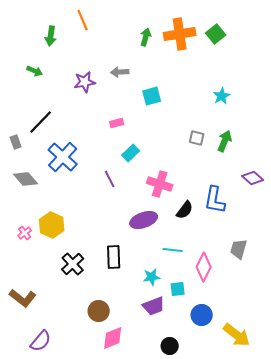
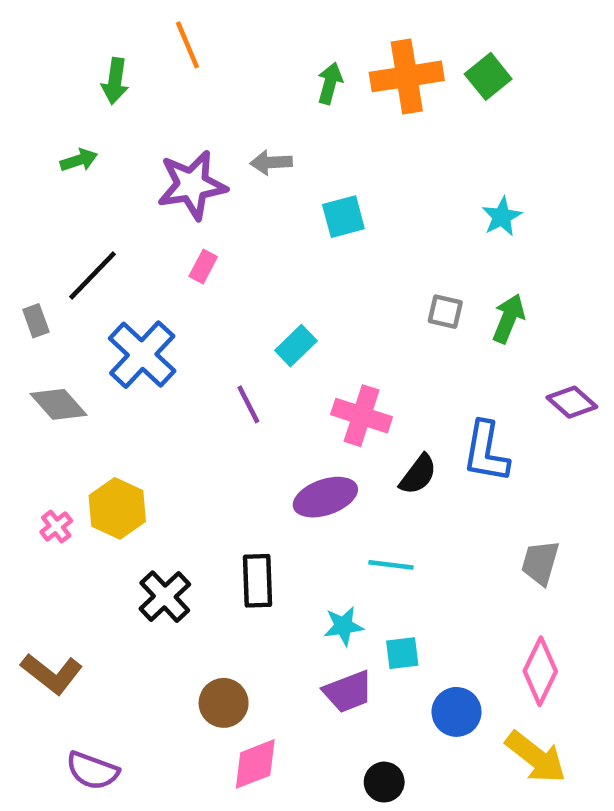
green arrow: (35, 71) -> (79, 160), turned -42
purple star: (85, 82) -> (192, 185), size x1.4
pink rectangle: (117, 123) -> (203, 266), moved, turned -48
pink diamond: (204, 267) -> (540, 671), moved
purple semicircle: (41, 341) -> (92, 771), turned 70

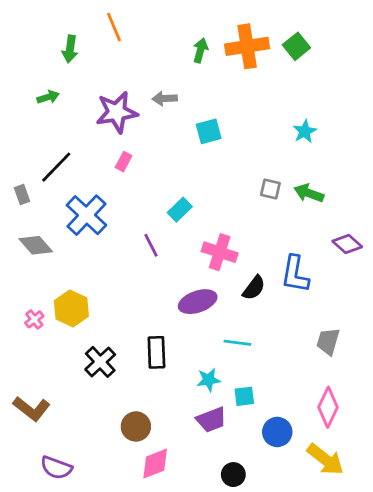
green arrow: (509, 318) -> (309, 193), turned -92

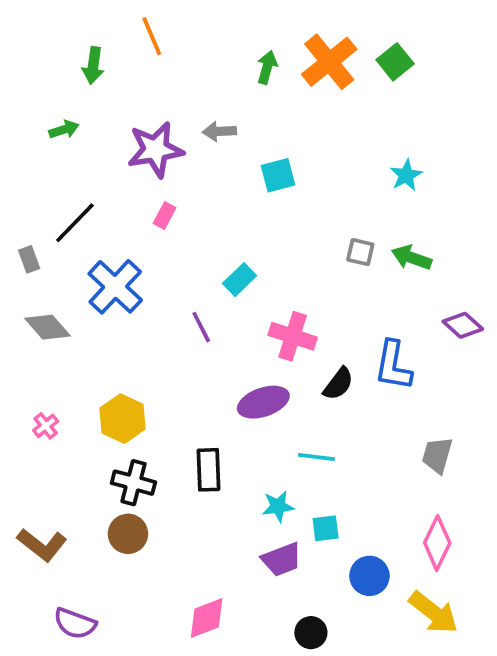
orange cross: (247, 46) -> (329, 62), turned -30
yellow hexagon: (71, 308) -> (122, 419), moved
black cross: (100, 362) -> (133, 483), turned -32
brown circle: (136, 426) -> (128, 534), moved

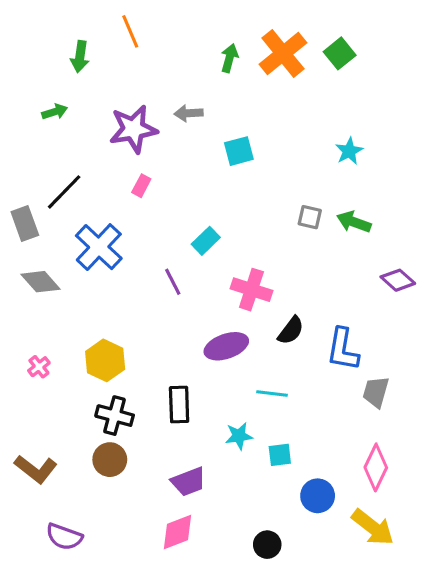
gray rectangle: (29, 259) -> (25, 223), size x1.5
blue L-shape: (393, 366) -> (343, 349), moved
purple trapezoid: (282, 559) -> (189, 482), moved

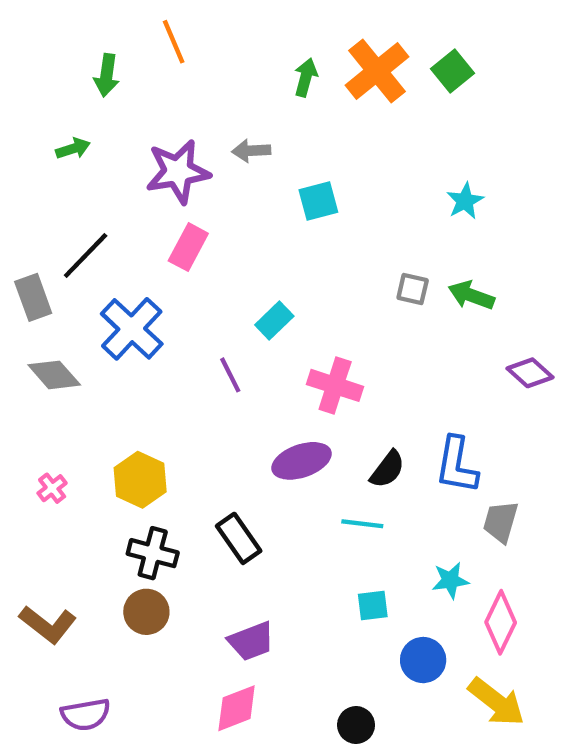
pink rectangle: (141, 186) -> (188, 247), size x1.5
black semicircle: (291, 331) -> (387, 469), moved
black rectangle: (179, 405) -> (239, 538), turned -33
cyan star: (239, 436) -> (450, 580), moved
purple semicircle: (64, 537) -> (86, 715), turned -30

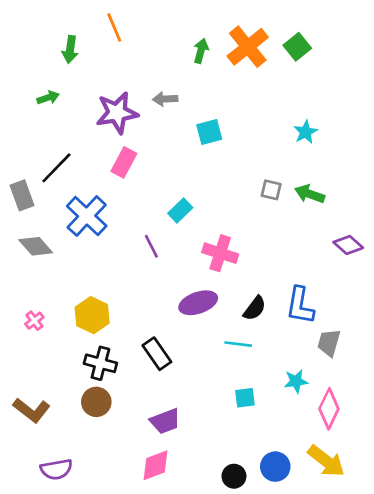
blue circle: (423, 660) -> (275, 467), moved

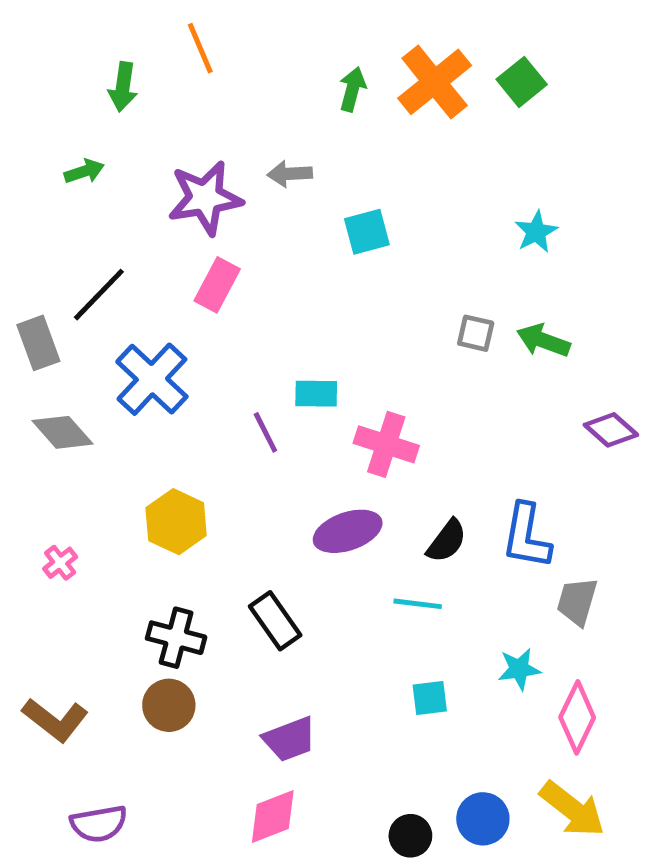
cyan rectangle: (180, 211) -> (316, 394), moved, turned 45
yellow hexagon: (92, 315) -> (176, 522), moved

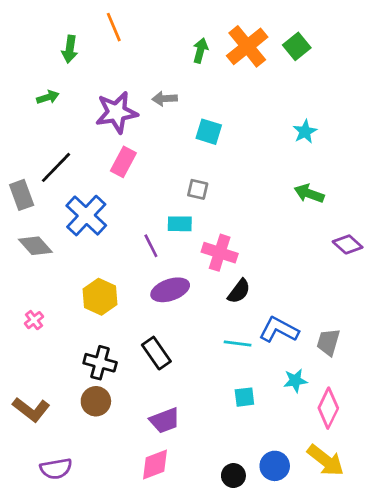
cyan square: (367, 232) -> (209, 132), turned 32
gray square: (476, 333) -> (198, 189), moved
purple ellipse: (348, 531) -> (170, 290), moved
blue L-shape: (526, 536) -> (279, 330), moved, turned 108
black semicircle: (447, 541) -> (239, 291), moved

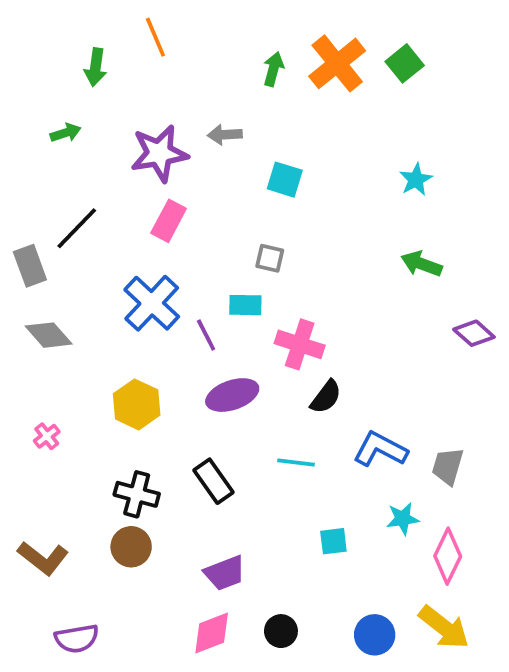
blue cross: (86, 216) -> (152, 303), moved
cyan line: (238, 343) -> (296, 462), moved
black circle: (233, 476) -> (281, 631), moved

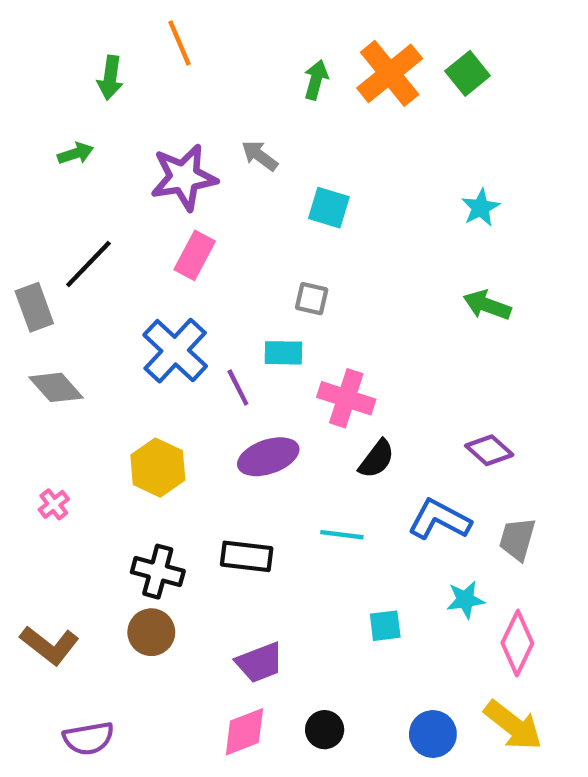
gray arrow: (225, 135) -> (260, 156), turned 40
purple diamond: (474, 333) -> (489, 450), moved
black rectangle: (214, 481) -> (247, 556), turned -48

